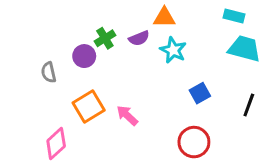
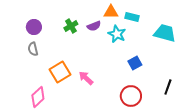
cyan rectangle: (234, 16) -> (132, 17), moved
purple circle: (84, 56) -> (34, 27), moved
black line: (249, 105) -> (168, 87), moved

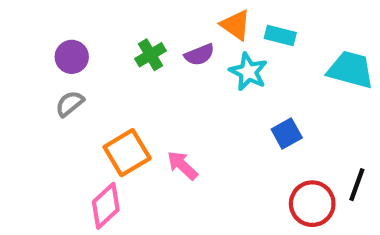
orange triangle: (111, 12) -> (236, 25), turned 35
gray semicircle: (33, 49) -> (70, 104), turned 64
red circle: (131, 96) -> (312, 204), moved
pink diamond: (38, 97) -> (106, 206), moved

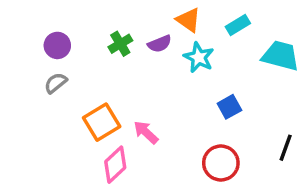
cyan rectangle: (280, 36) -> (238, 25), moved, turned -45
red circle: (312, 204) -> (221, 163), moved
pink diamond: (106, 206) -> (115, 165), moved

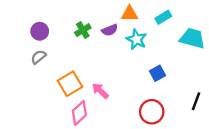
orange triangle: (189, 20) -> (130, 14), turned -36

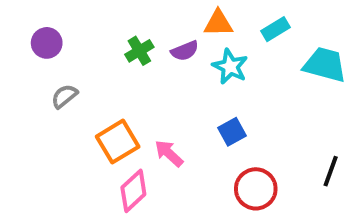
purple circle: (40, 31) -> (47, 43), moved
blue square: (158, 73) -> (232, 132), moved

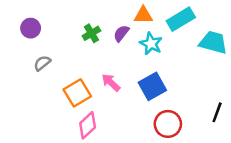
cyan rectangle: (275, 29) -> (181, 19), size x1.5
purple semicircle: (185, 51) -> (121, 33), turned 150
blue square: (232, 132) -> (152, 86), size x1.5
pink arrow: (169, 153) -> (111, 83), moved

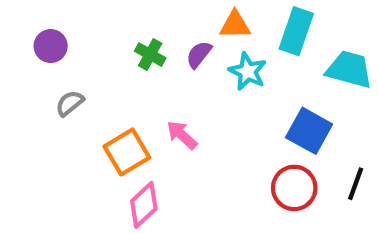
cyan rectangle: (181, 19) -> (296, 31), turned -40
green cross: (91, 33) -> (150, 55), turned -30
blue square: (152, 86) -> (309, 131), moved, turned -32
red circle: (168, 124) -> (294, 188), moved

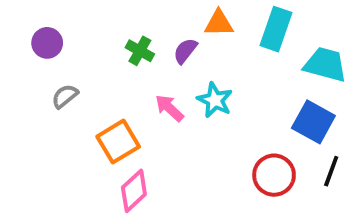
cyan star: (248, 71) -> (215, 100), moved
blue square: (309, 131) -> (313, 122), moved
pink arrow: (182, 135) -> (169, 108), moved

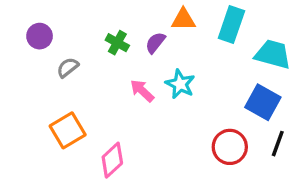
gray semicircle: (65, 96) -> (68, 68), moved
orange square: (118, 142) -> (68, 130), moved

